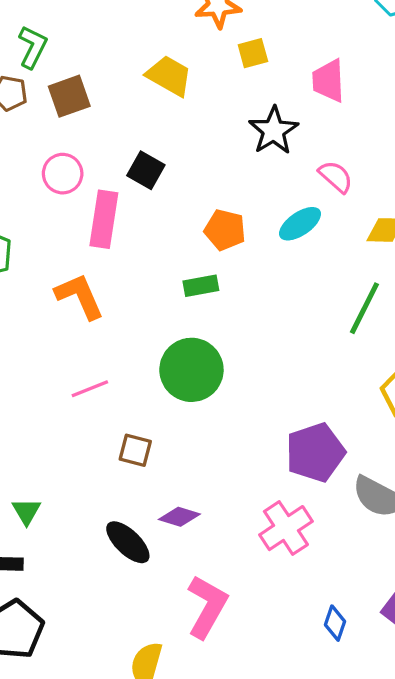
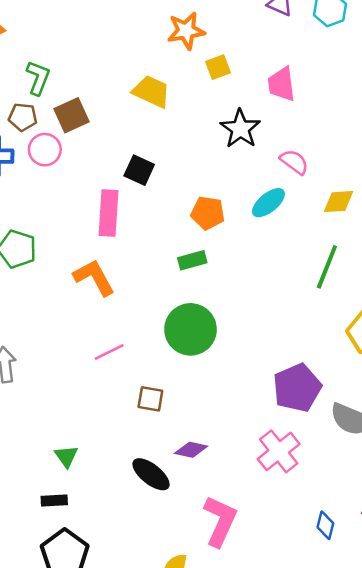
pink circle: (63, 174) -> (45, 150), moved

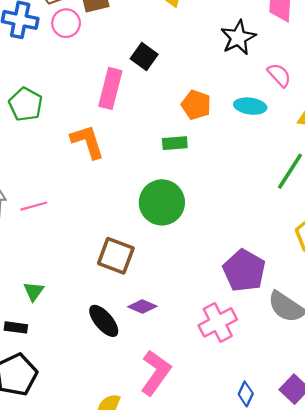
cyan ellipse: (268, 203) -> (250, 106), turned 36
pink line: (109, 352) -> (34, 206), moved
purple pentagon: (297, 388) -> (244, 271), turned -30
brown square: (150, 399) -> (116, 256), size x1.5

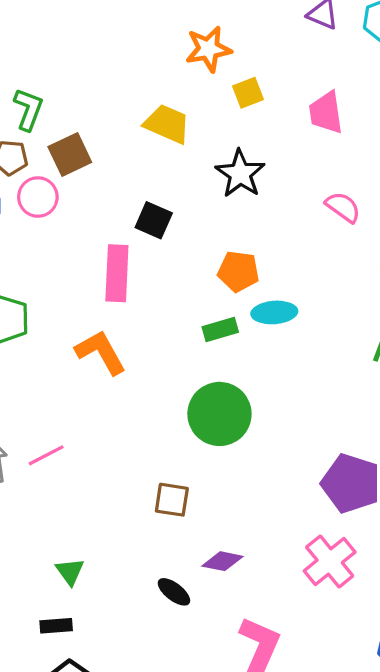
black star: (238, 38) -> (240, 174), moved
cyan ellipse: (250, 106) -> (274, 312), moved
brown square: (116, 256) -> (172, 500), size x0.7
black ellipse: (104, 321) -> (174, 592), size x0.7

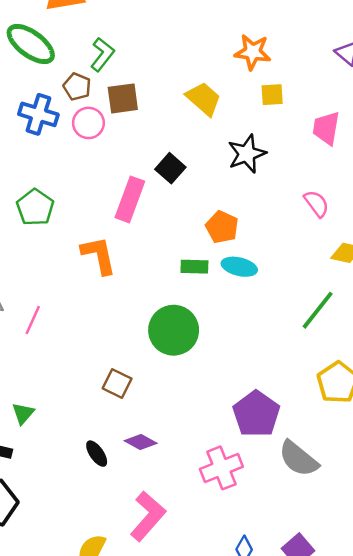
pink line: (46, 455) -> (33, 320), turned -56

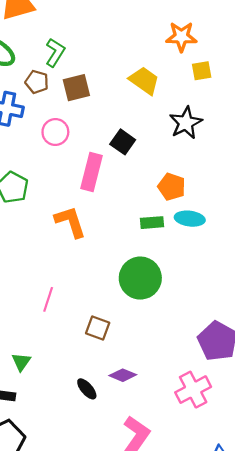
pink circle: (88, 123) -> (55, 132), moved
pink line: (33, 320) -> (48, 299), moved

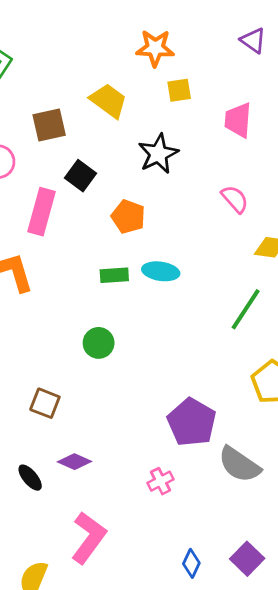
brown square: (76, 88) -> (49, 125), moved
orange pentagon: (172, 187) -> (128, 217), moved
green circle: (140, 278) -> (99, 343), size x0.6
pink cross: (193, 390) -> (161, 481), size x0.6

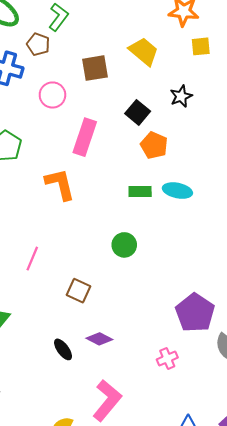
black star: (158, 154) -> (181, 96), size x0.7
black square: (80, 176) -> (138, 112), moved

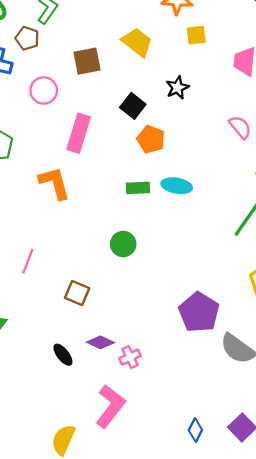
pink cross: (167, 359) -> (130, 357), moved

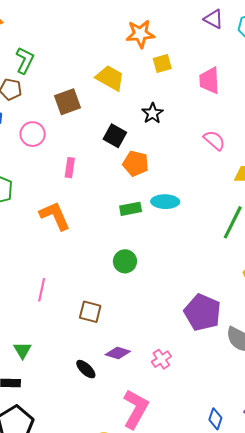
pink rectangle: (79, 133) -> (70, 168), size x0.6
pink cross: (130, 357) -> (161, 359), moved

